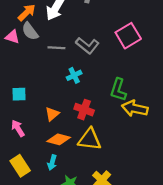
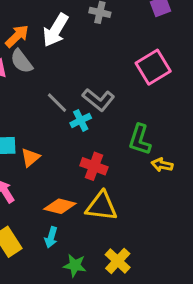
gray L-shape: (87, 46) -> (98, 100), moved
gray line: (56, 48) -> (57, 103), moved, turned 42
yellow arrow: (135, 108) -> (162, 165), size x0.6
orange triangle: (52, 114) -> (30, 157), moved

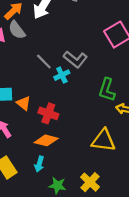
orange triangle: (30, 157) -> (24, 103), turned -42
red cross: (94, 166) -> (48, 113), moved
yellow triangle: (101, 206) -> (104, 140), moved

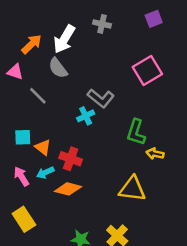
gray semicircle: (17, 30) -> (58, 68), moved
gray line: (44, 62) -> (38, 96), moved
cyan arrow: (39, 164) -> (45, 173), moved, turned 49

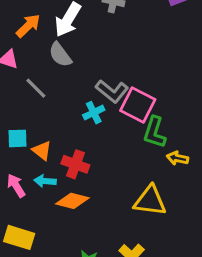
pink square: (147, 71) -> (138, 105), moved, turned -32
cyan arrow: (45, 173) -> (45, 181), turned 30
yellow rectangle: (24, 219) -> (19, 237), turned -40

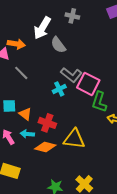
orange arrow: (28, 26) -> (16, 44), moved, turned 54
gray semicircle: (60, 55) -> (58, 45), moved
yellow triangle: (150, 201) -> (74, 139), moved

